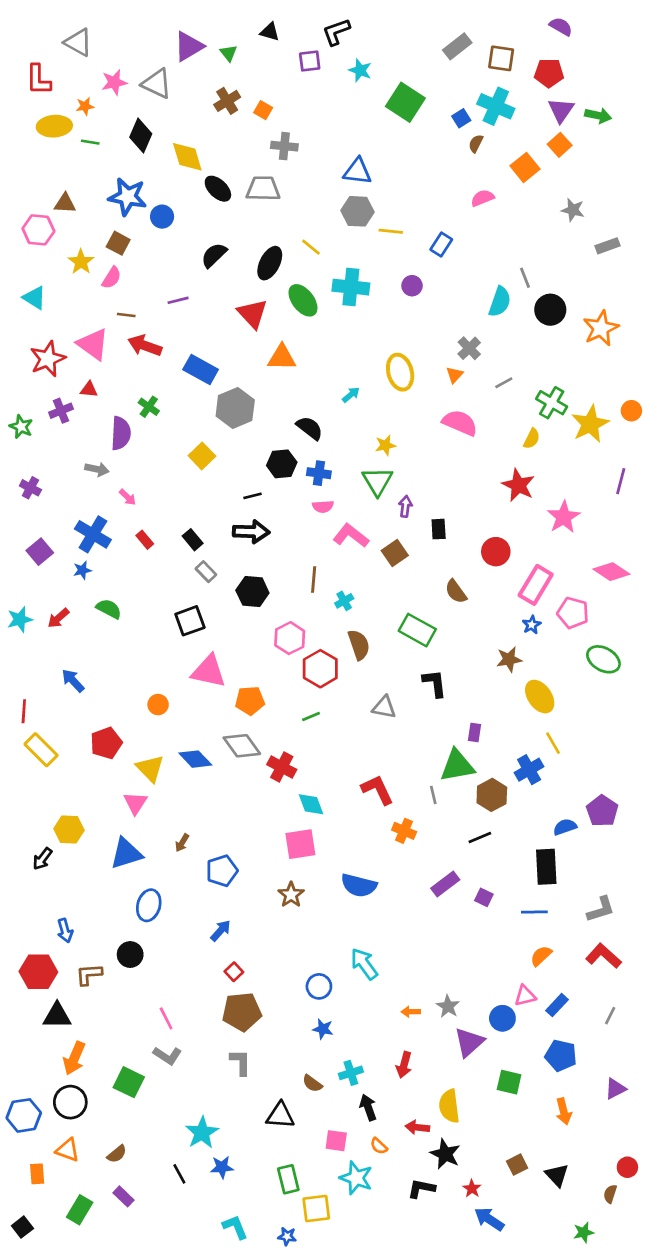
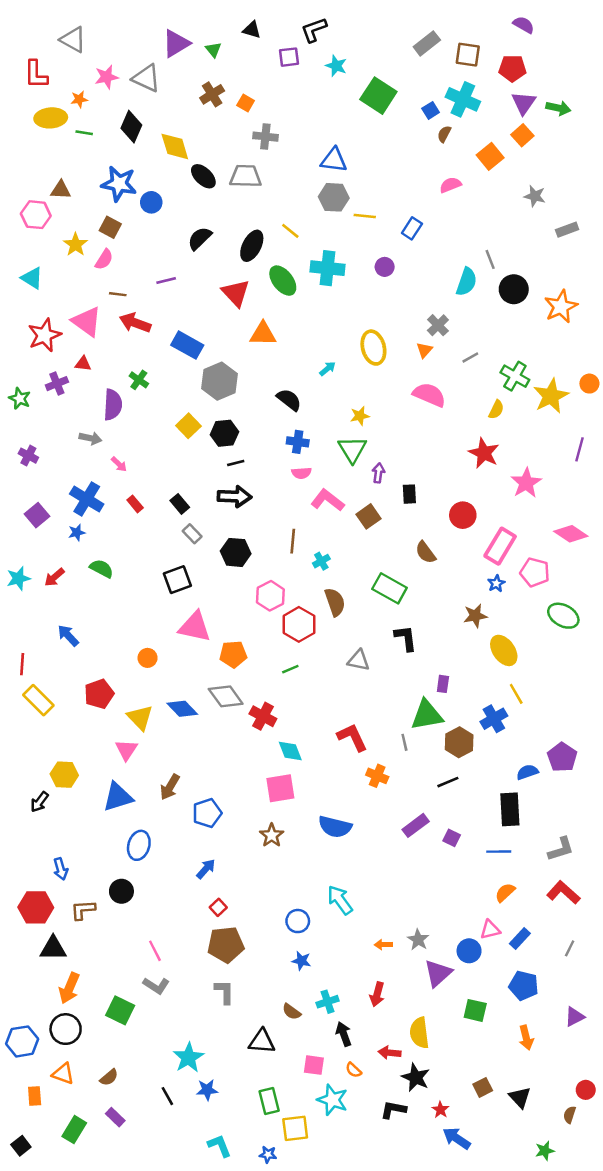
black hexagon: (282, 464) -> (224, 433), moved
brown arrow: (182, 843) -> (170, 787), size x1.5

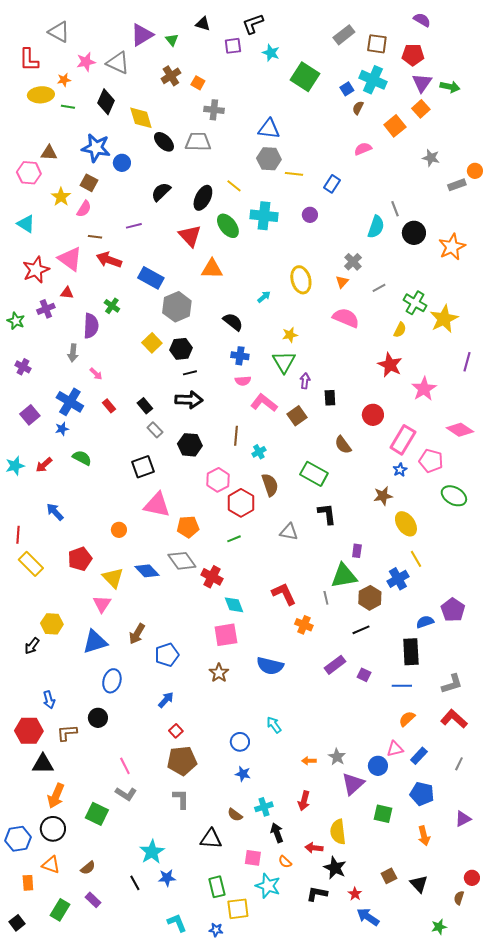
orange circle: (589, 384) -> (475, 171), moved
gray arrow: (90, 438) -> (73, 353), turned 84
cyan arrow: (340, 900) -> (274, 725), size x0.7

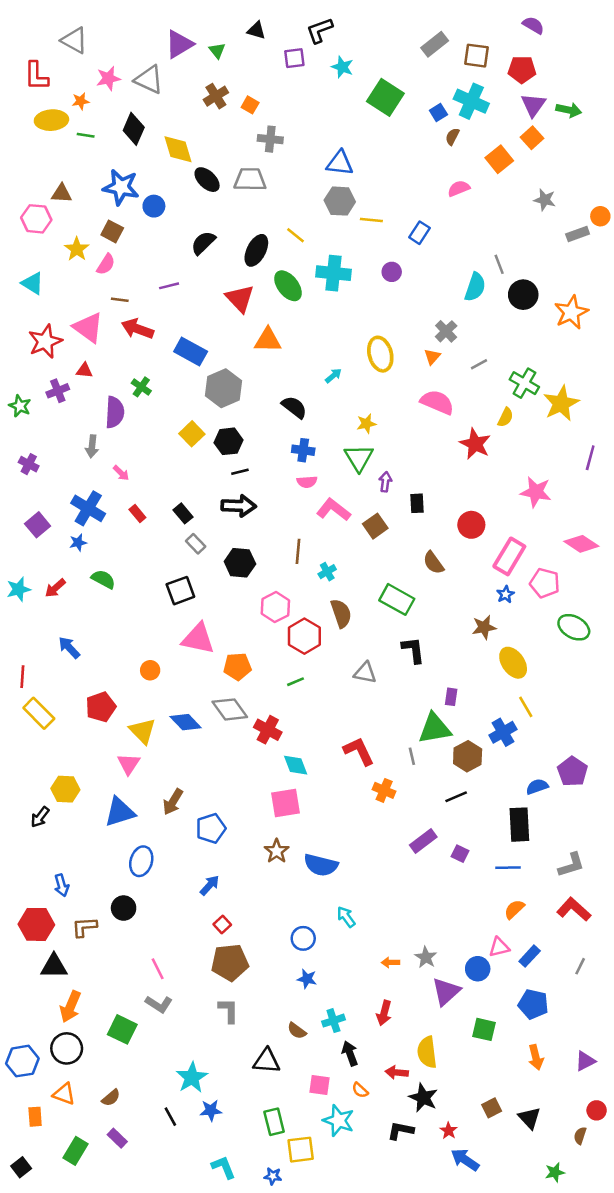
red star: (390, 365) -> (475, 444), moved
pink star: (424, 389) -> (536, 492), turned -30
blue semicircle: (270, 666) -> (321, 865), moved
purple triangle: (463, 819) -> (585, 1061), moved

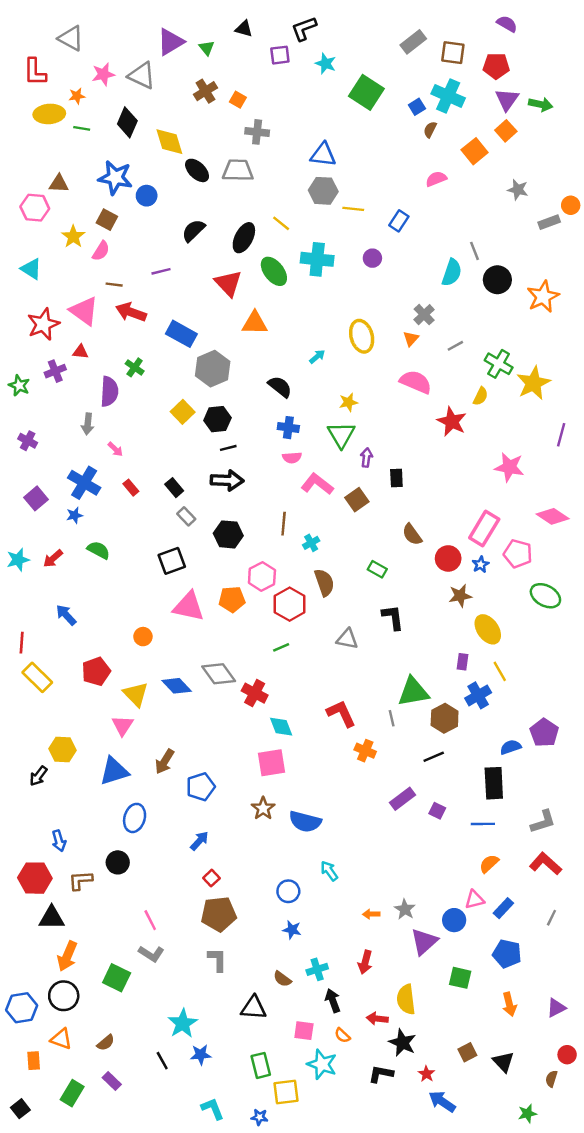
red circle: (471, 525) -> (448, 558), moved
green rectangle: (397, 599) -> (377, 569), size x0.6
orange pentagon: (237, 666) -> (232, 599), moved
purple rectangle: (451, 697) -> (463, 662), moved

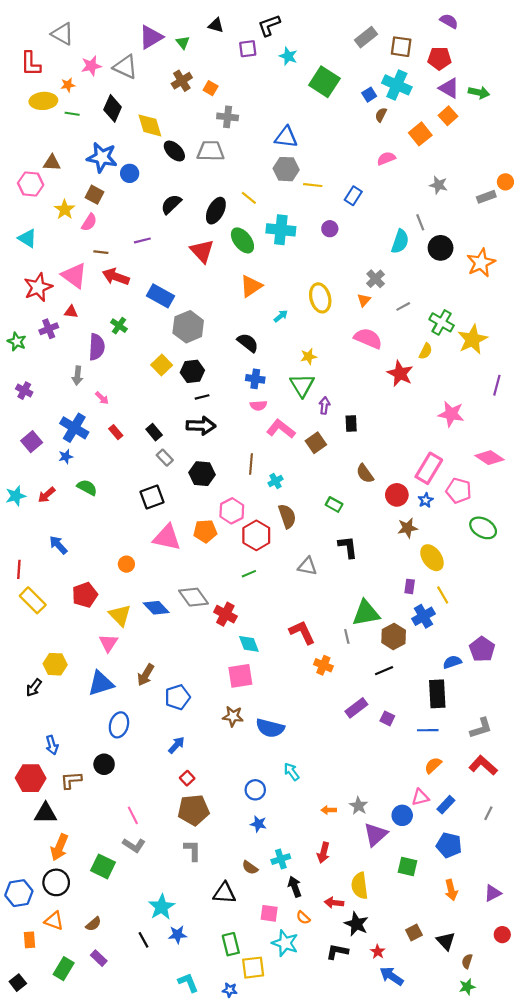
purple triangle: (507, 100) -> (449, 88), turned -35
gray star: (518, 190) -> (438, 185), moved
orange triangle: (255, 323) -> (251, 286), moved, turned -35
brown star: (263, 808) -> (233, 716), turned -30
brown semicircle: (551, 1079) -> (467, 961), moved

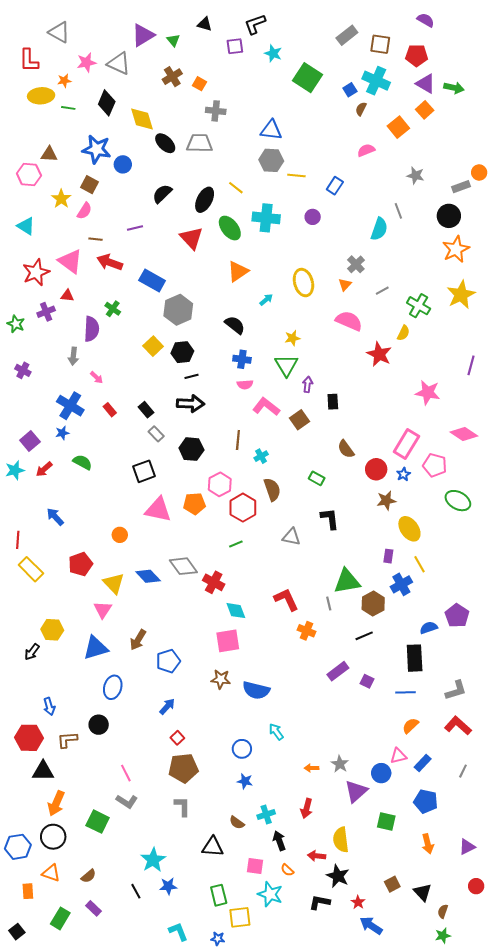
black circle: (441, 248) -> (449, 216), moved
yellow star: (472, 339) -> (461, 295), moved
purple square: (32, 442) -> (30, 441), moved

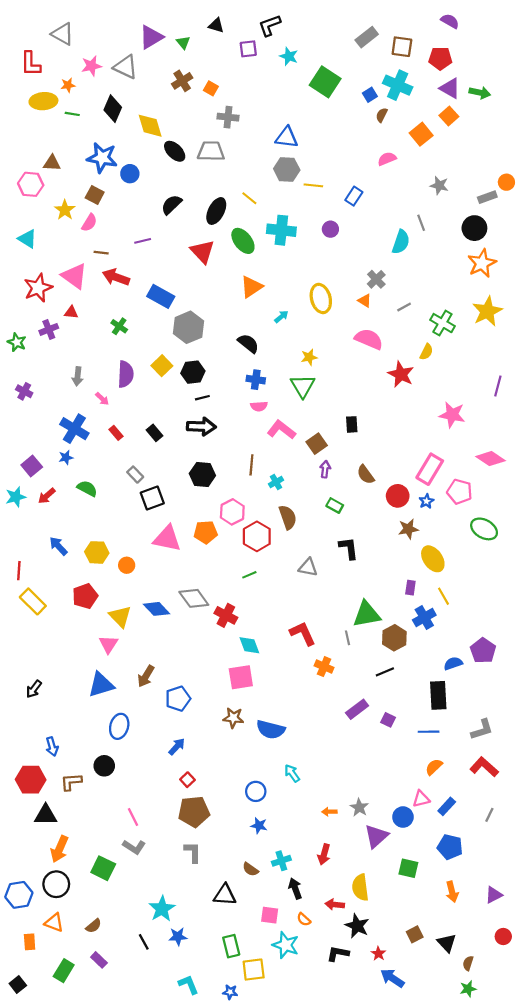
orange triangle: (345, 285) -> (365, 301), turned -40
purple semicircle: (92, 329) -> (126, 374), moved
purple arrow: (308, 384) -> (325, 469), moved
gray rectangle: (156, 434) -> (135, 475), moved
yellow hexagon: (52, 630) -> (97, 552), moved

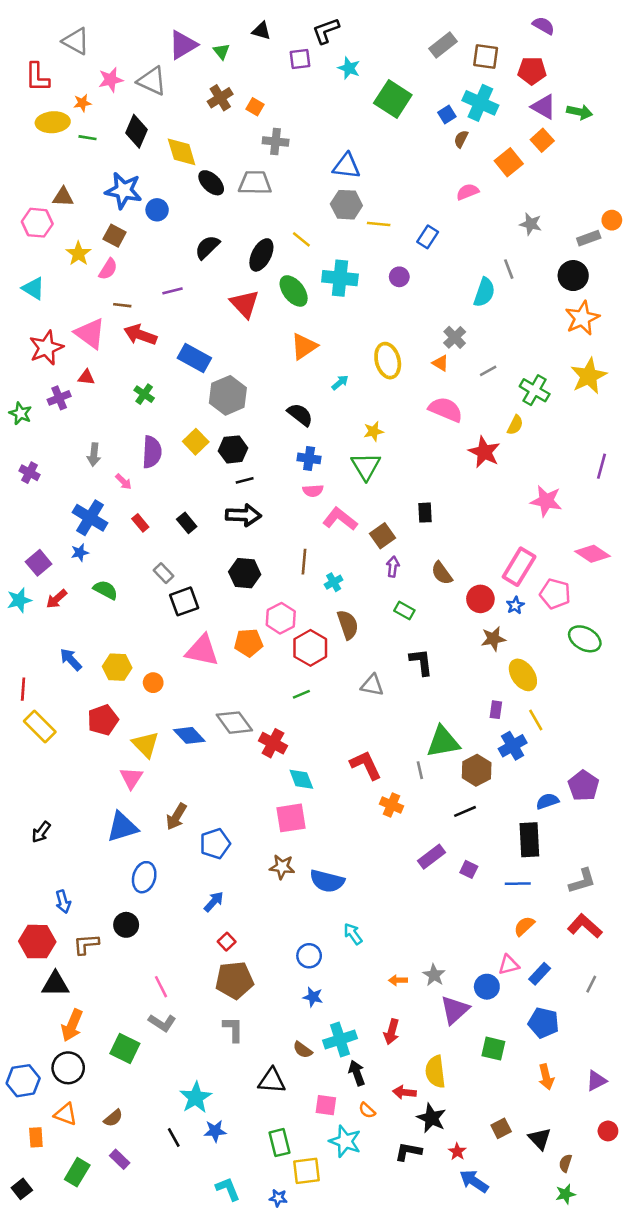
cyan cross: (281, 861) -> (340, 1039), size x1.4

